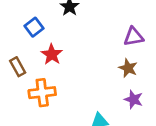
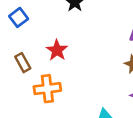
blue square: (34, 27) -> (19, 17), moved

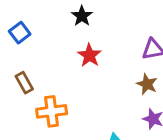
red star: (57, 50) -> (89, 55), moved

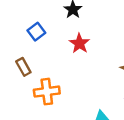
blue square: (20, 33) -> (36, 32), moved

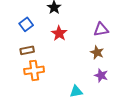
brown rectangle: (23, 67) -> (27, 50), moved, turned -72

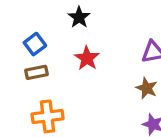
brown rectangle: (27, 50) -> (37, 72), moved

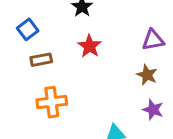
blue square: (35, 44) -> (28, 29), moved

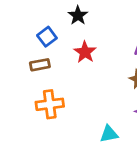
blue square: (28, 29) -> (47, 37), moved

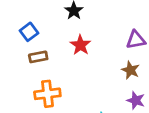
blue square: (47, 37) -> (29, 32), moved

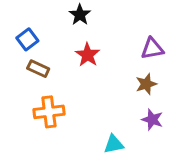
brown rectangle: (38, 57) -> (38, 69), turned 36
brown star: (131, 70) -> (146, 84), turned 30

